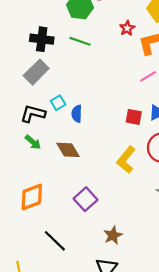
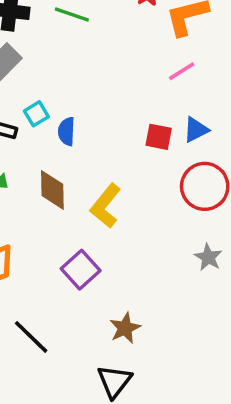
brown diamond: (68, 150) -> (52, 190), turned 30
yellow L-shape: (126, 160) -> (105, 206), moved

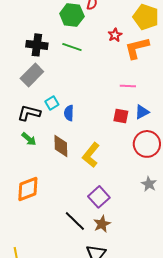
pink line: (182, 71) -> (128, 86), moved, turned 35
purple square: (81, 270) -> (99, 197), moved
black line: (31, 337) -> (75, 221), moved

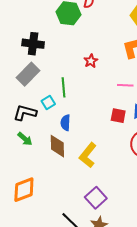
red star: (115, 35) -> (91, 61), moved
green line: (72, 47) -> (63, 87), moved, turned 66
blue semicircle: (69, 113) -> (65, 123), moved

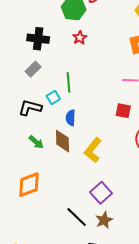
red star: (91, 61) -> (80, 38), moved
gray rectangle: (28, 74) -> (33, 69), size x0.7
green arrow: (25, 139) -> (36, 142), moved

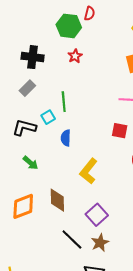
brown diamond: (62, 141) -> (57, 200), moved

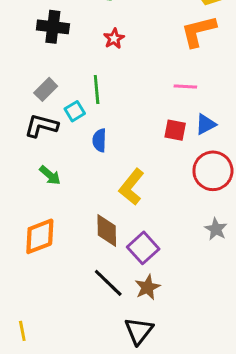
red star: (75, 56) -> (114, 38), moved
gray rectangle: (27, 88) -> (46, 89), moved
brown diamond: (57, 200) -> (107, 231), moved

